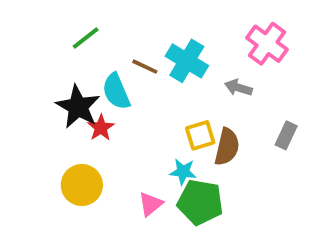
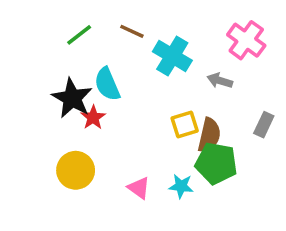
brown line: (145, 67) -> (132, 31), moved
cyan star: (183, 172) -> (181, 186), moved
green pentagon: (200, 202) -> (216, 163), moved
pink triangle: (151, 204) -> (139, 188), turned -45

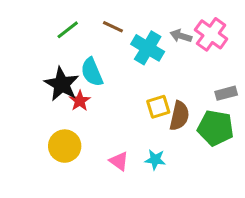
gray arrow: (220, 81) -> (181, 36), moved
gray rectangle: (264, 125) -> (226, 93), moved, turned 50
green pentagon: (216, 163) -> (216, 128), moved

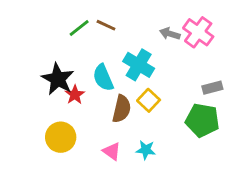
green line: (68, 30) -> (79, 28), moved
cyan cross: (148, 48) -> (139, 65), moved
cyan semicircle: (92, 72) -> (103, 78), moved
yellow square: (158, 107) -> (149, 100), turned -30
brown semicircle: (179, 116) -> (122, 109), moved

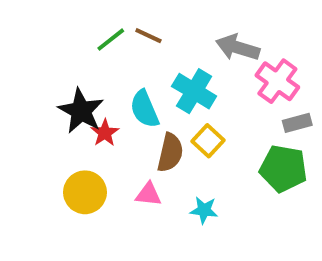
pink cross: (198, 32) -> (277, 81), moved
gray arrow: (170, 34) -> (238, 48), size x1.5
pink triangle: (112, 151) -> (148, 194), moved, turned -30

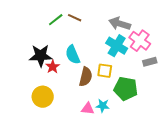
cyan cross: (194, 91) -> (117, 46), moved
black star: (81, 111) -> (41, 56), turned -30
yellow square: (208, 141) -> (105, 71), turned -35
green pentagon: (283, 169) -> (126, 89), moved
pink triangle: (148, 194) -> (88, 109), moved

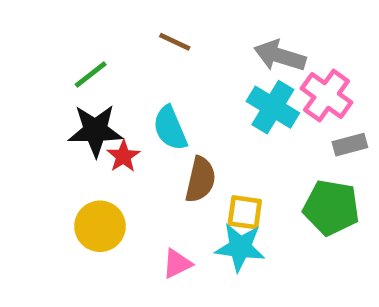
green line: (56, 20) -> (91, 74), moved
yellow square: (105, 71) -> (245, 212), moved
green pentagon: (126, 89) -> (331, 208), moved
cyan star: (103, 106) -> (240, 247), size x1.5
pink triangle: (88, 109) -> (177, 264), moved, turned -32

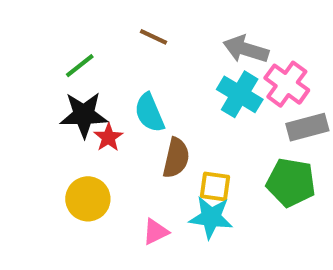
gray rectangle: (350, 145) -> (307, 127), size x1.4

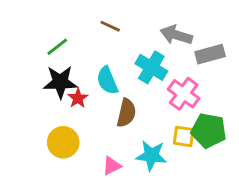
pink cross: (287, 84) -> (184, 94), moved
cyan cross: (240, 94) -> (151, 67), moved
gray rectangle: (307, 127) -> (210, 54), moved
yellow square: (215, 187) -> (184, 136), moved

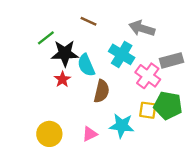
gray rectangle: (210, 54) -> (171, 60), moved
black star: (60, 82) -> (65, 53), moved
yellow circle: (63, 142) -> (49, 134), moved

